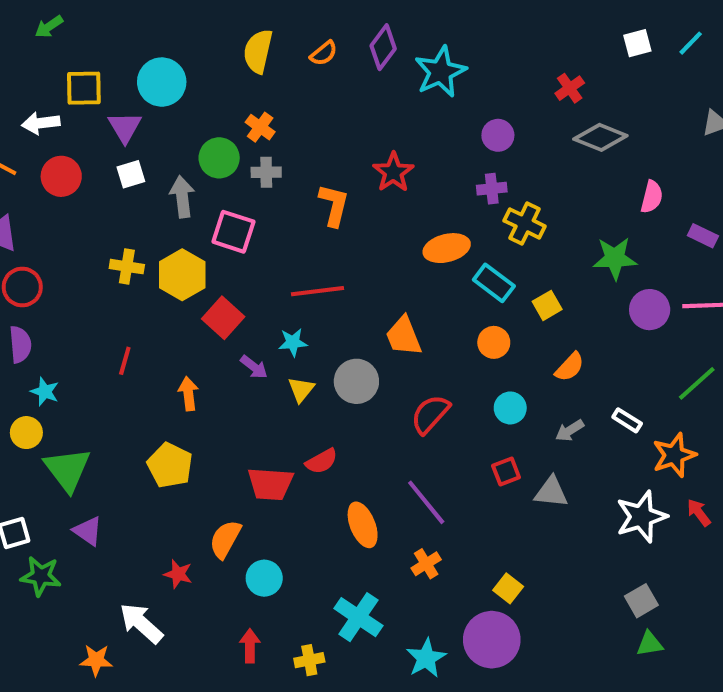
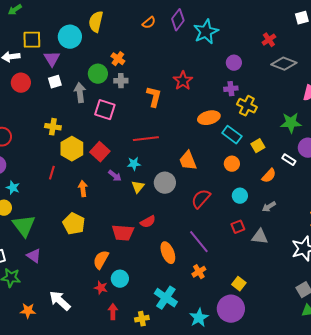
yellow semicircle: (258, 51) -> (96, 22), moved
yellow hexagon: (182, 275) -> (72, 149), moved
white rectangle: (627, 420) -> (289, 160), moved
red star: (178, 574) -> (101, 288), moved
orange star: (96, 660) -> (28, 311), moved

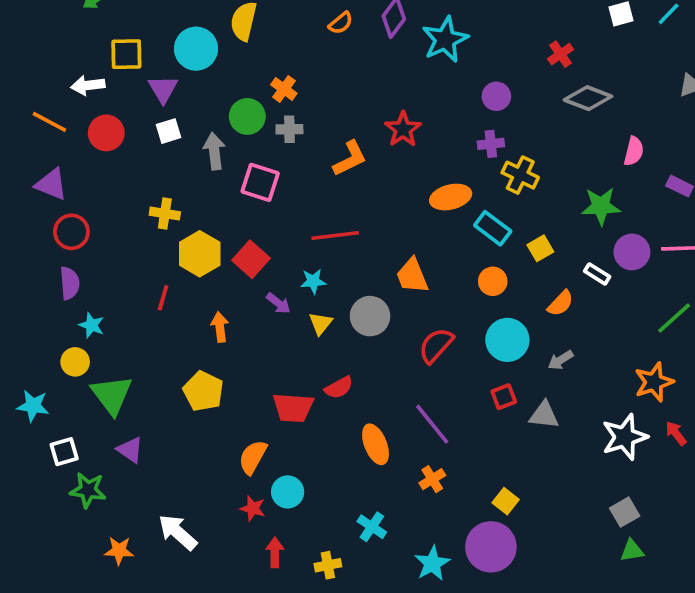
orange L-shape: (154, 97) -> (350, 159), turned 50
cyan circle: (240, 196) -> (507, 340), size x1.5
cyan cross: (166, 298) -> (372, 527), size x0.7

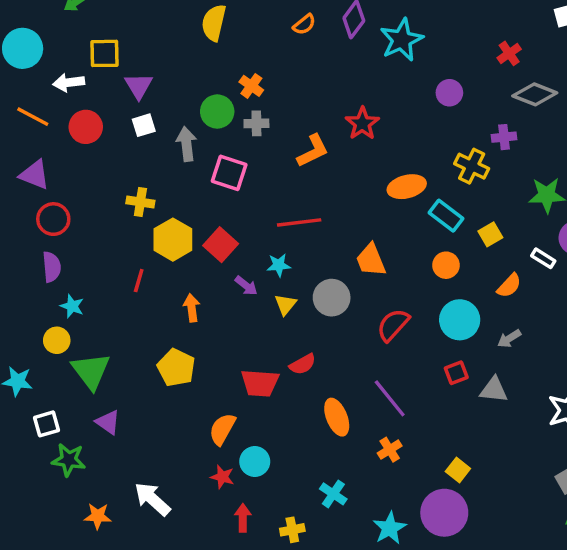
cyan circle: (196, 49) -> (23, 48), moved
purple cross: (491, 144) -> (504, 137), moved

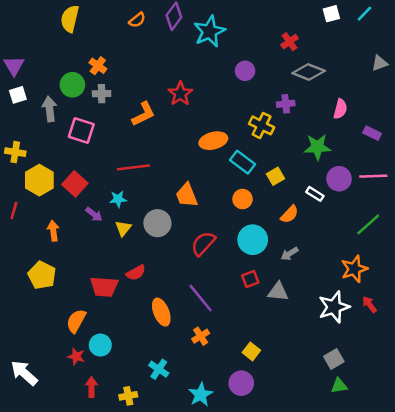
purple circle: (444, 513) -> (241, 383), size x0.7

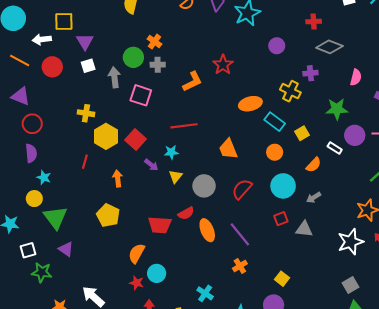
red cross: (290, 42) -> (314, 22), turned 32
gray circle: (157, 223) -> (204, 186), moved
orange ellipse: (161, 312) -> (207, 230), moved

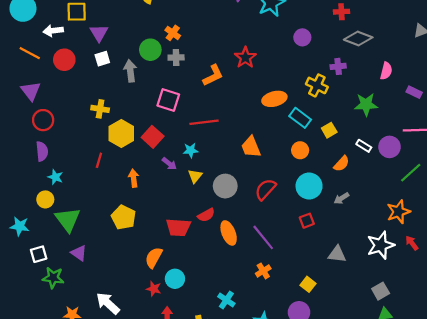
pink square: (141, 95) -> (168, 100), moved
purple triangle: (21, 96) -> (31, 91), turned 30
purple circle: (355, 135) -> (390, 147), moved
gray triangle: (304, 229) -> (337, 254), moved

